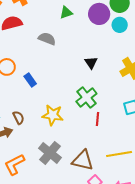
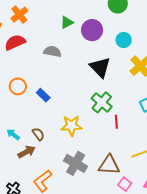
purple circle: (99, 14) -> (92, 30), moved
cyan circle: (120, 25) -> (124, 40), moved
black triangle: (91, 63) -> (100, 67), size x1.6

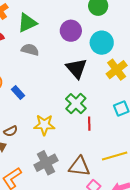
green triangle: (67, 22) -> (27, 23), moved, size x1.5
cyan circle: (124, 40) -> (102, 43), size x1.5
brown semicircle: (38, 134) -> (11, 131), turned 96
gray cross: (76, 163) -> (46, 163), turned 30

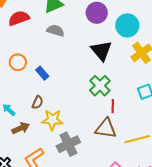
yellow star: (44, 125) -> (52, 120), moved
brown semicircle: (11, 131) -> (38, 102), moved, turned -40
brown triangle: (79, 166) -> (106, 128), moved

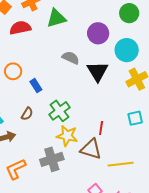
gray semicircle: (55, 31) -> (71, 58), moved
green cross: (100, 86) -> (59, 111), moved
yellow star: (52, 120) -> (67, 136), moved

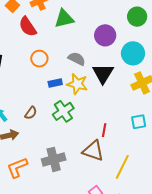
red semicircle: (20, 28) -> (28, 27), turned -115
orange circle: (13, 71) -> (39, 59), moved
blue rectangle: (36, 86) -> (55, 83), moved, turned -72
yellow star: (67, 136) -> (77, 84), moved
yellow line: (121, 164) -> (122, 167), turned -60

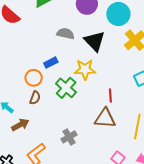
orange circle: (39, 59) -> (34, 78), moved
yellow star: (77, 84) -> (85, 69), moved
gray cross: (54, 159) -> (69, 137), size x0.7

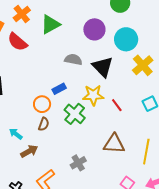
red line: (110, 96) -> (117, 105), moved, turned -32

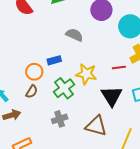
black triangle: (103, 67) -> (112, 96), moved
red line: (117, 105) -> (119, 68), moved, turned -72
gray cross: (78, 163) -> (60, 119), moved

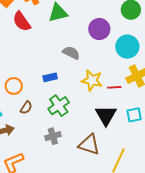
orange circle: (34, 72) -> (14, 86), moved
yellow star: (86, 74) -> (92, 80), moved

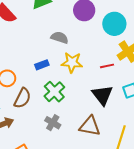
yellow star: (92, 80) -> (72, 62), moved
brown semicircle: (26, 108) -> (22, 98), size x1.5
gray cross: (53, 136) -> (53, 123), turned -35

